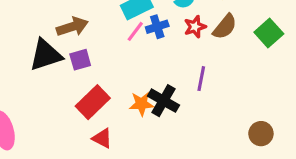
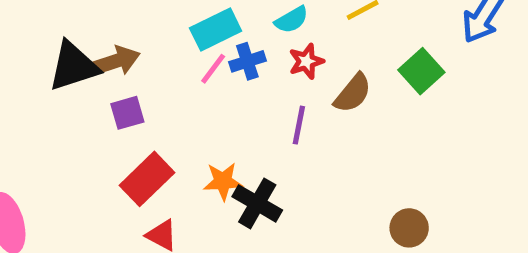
brown semicircle: (225, 27) -> (353, 93), moved
black triangle: (46, 55) -> (73, 66), moved
purple line: (201, 79) -> (299, 125), moved
black cross: (163, 101) -> (257, 203), moved

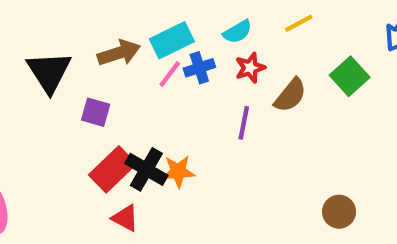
brown arrow: (115, 61) -> (119, 53), moved
black triangle: (73, 66) -> (49, 72), turned -45
purple square: (127, 113) -> (96, 112), turned 32
black cross: (257, 203) -> (146, 169), moved

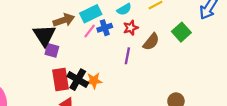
black triangle: (49, 72) -> (44, 35), moved
red rectangle: (113, 169) -> (60, 80), turned -55

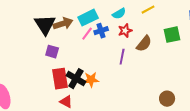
green square: (181, 32) -> (172, 35), turned 30
black triangle: (44, 35) -> (45, 25), moved

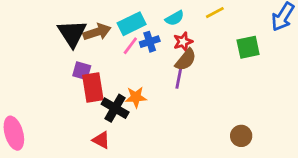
brown semicircle: (144, 44) -> (186, 60), moved
red rectangle: (60, 79) -> (93, 87), moved
orange star: (91, 80) -> (136, 97), moved

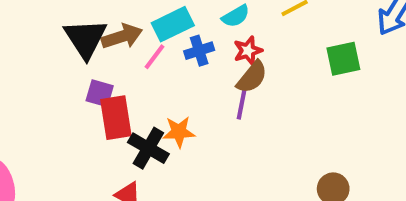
pink line: (130, 46) -> (154, 57), moved

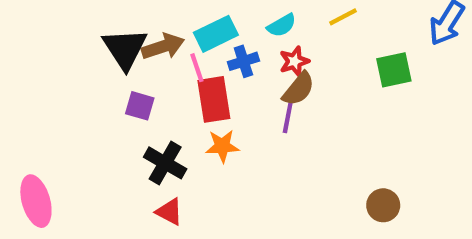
pink line: (154, 57) -> (197, 68), turned -56
red rectangle: (116, 118) -> (214, 99), moved
black cross: (148, 148) -> (165, 163), moved

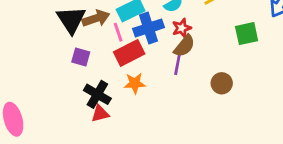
blue cross: (243, 61) -> (148, 28), size x1.5
red rectangle: (214, 99) -> (129, 53), turned 72
brown circle: (383, 205) -> (222, 83), moved
red triangle: (169, 212) -> (100, 114), moved, turned -42

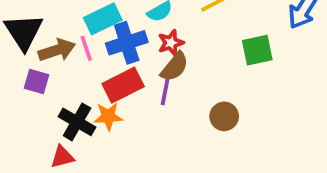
brown arrow: (96, 18) -> (57, 50), moved
red rectangle: (129, 53) -> (123, 85), moved
black cross: (97, 94) -> (77, 122), moved

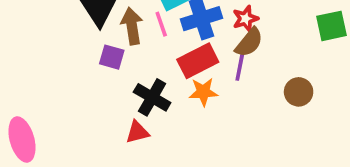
brown arrow: (57, 50) -> (132, 26), turned -81
orange star: (108, 116) -> (203, 92), moved

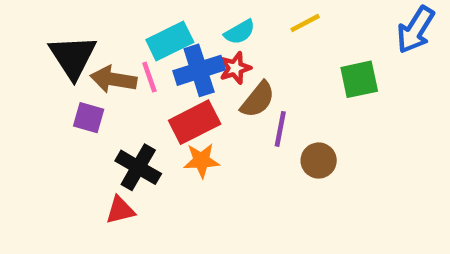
red star: (245, 19) -> (235, 68), moved
brown arrow: (132, 26) -> (113, 79), turned -72
purple line: (240, 66) -> (280, 129), moved

